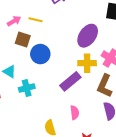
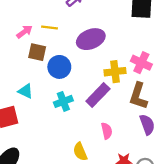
purple ellipse: (88, 36) -> (91, 39), moved, turned 40
cyan cross: (27, 88) -> (63, 101), moved

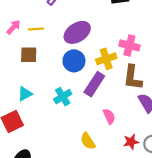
pink arrow: (24, 32) -> (13, 27), moved
blue circle: (59, 67) -> (74, 61), moved
cyan triangle: (26, 91) -> (25, 94), turned -42

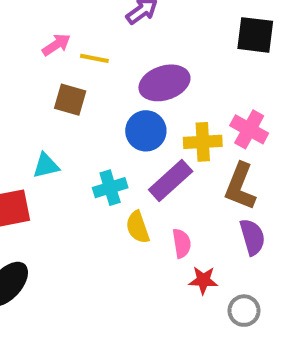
yellow semicircle: (88, 141) -> (138, 227), moved
red star: (131, 142) -> (203, 280), moved

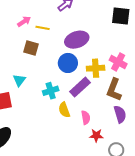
cyan triangle: (46, 166) -> (19, 80), turned -40

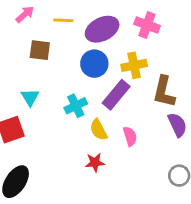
yellow line: (43, 28) -> (63, 20), moved
pink cross: (118, 62) -> (147, 25), moved
red star: (96, 135) -> (95, 163), moved

